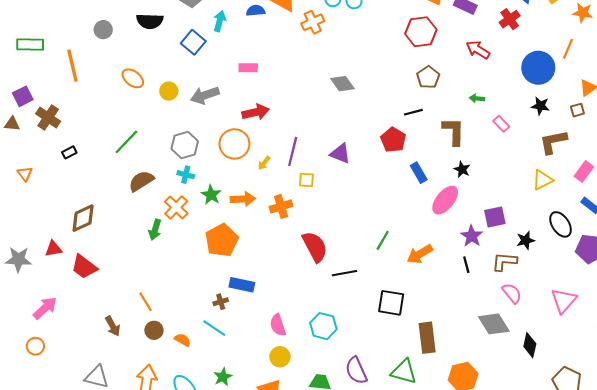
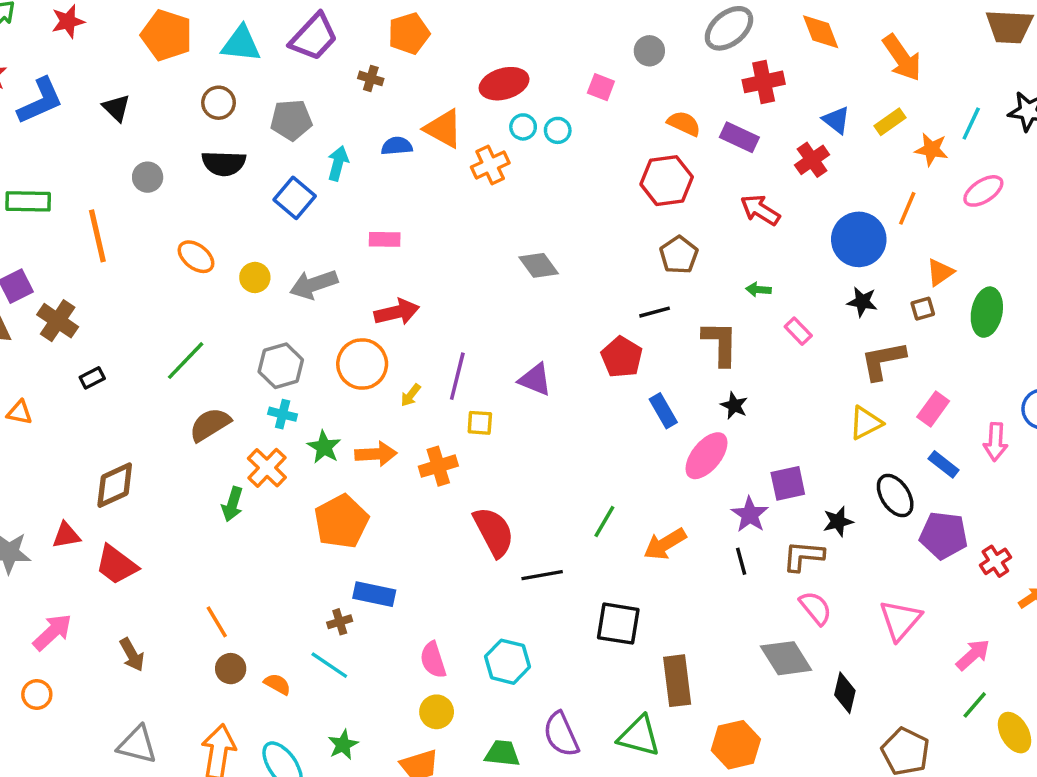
orange triangle: (25, 174) -> (20, 412), turned -42
brown arrow: (113, 326) -> (132, 655), moved

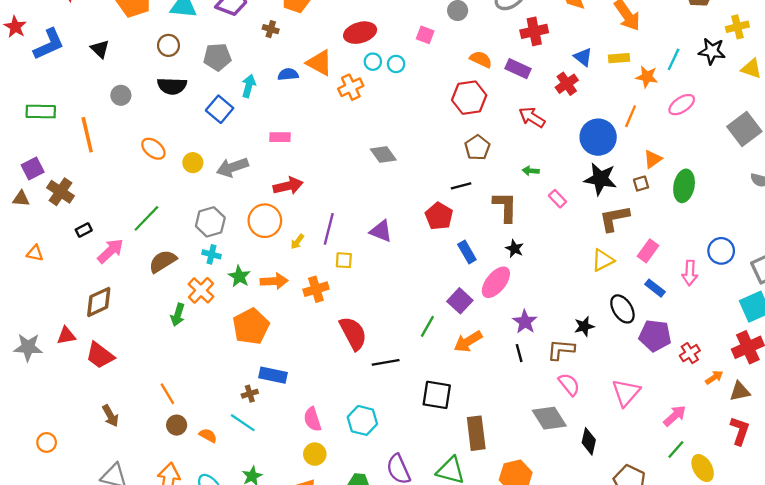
yellow rectangle: (890, 122) -> (619, 58), turned 30
black star: (862, 302) -> (600, 179), size x1.6
purple square: (788, 483) -> (460, 301), moved, turned -35
pink arrow: (52, 632) -> (110, 251), moved

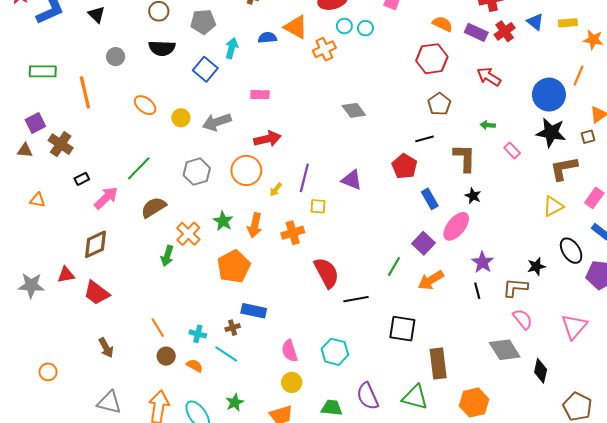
red cross: (567, 84) -> (505, 31), moved
cyan cross: (211, 254) -> (198, 334), moved
orange arrow: (274, 281) -> (255, 225), turned 105

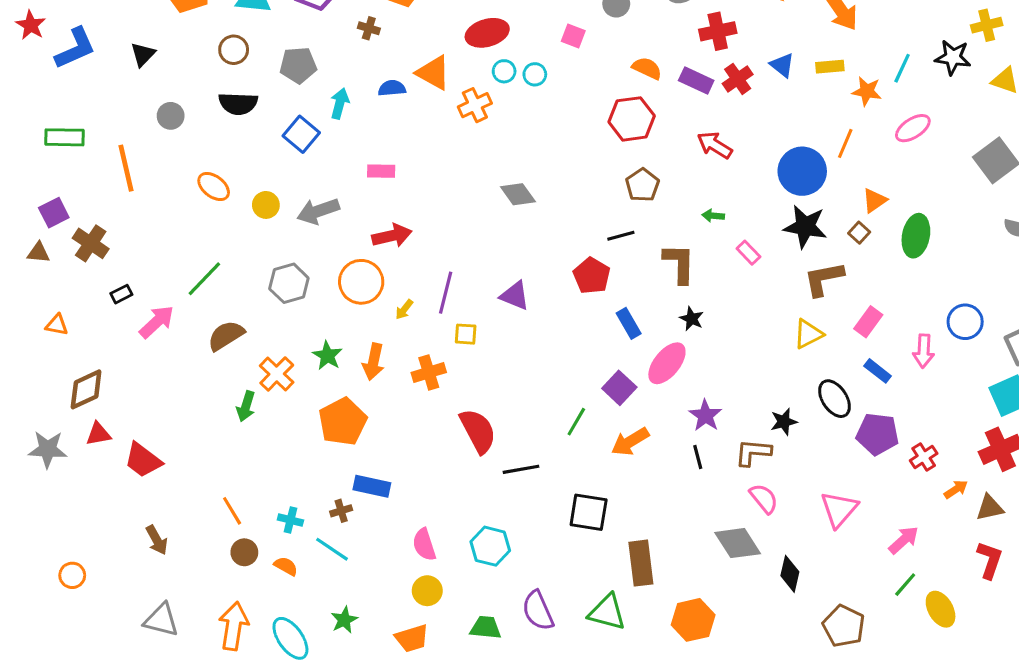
black triangle: (97, 14) -> (143, 54), turned 30
brown square: (588, 137) -> (859, 233), turned -32
brown diamond: (96, 244) -> (86, 389), moved

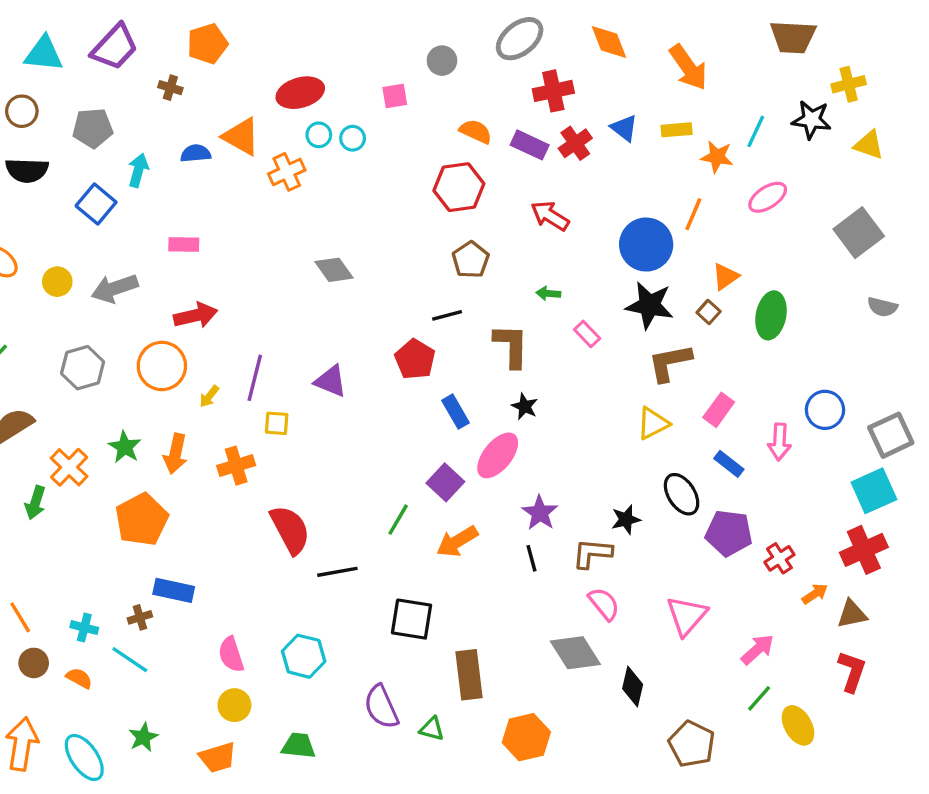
pink square: (573, 36) -> (395, 96), turned -30
purple semicircle: (538, 611) -> (381, 707), moved
green triangle: (607, 612) -> (432, 729), size x0.6

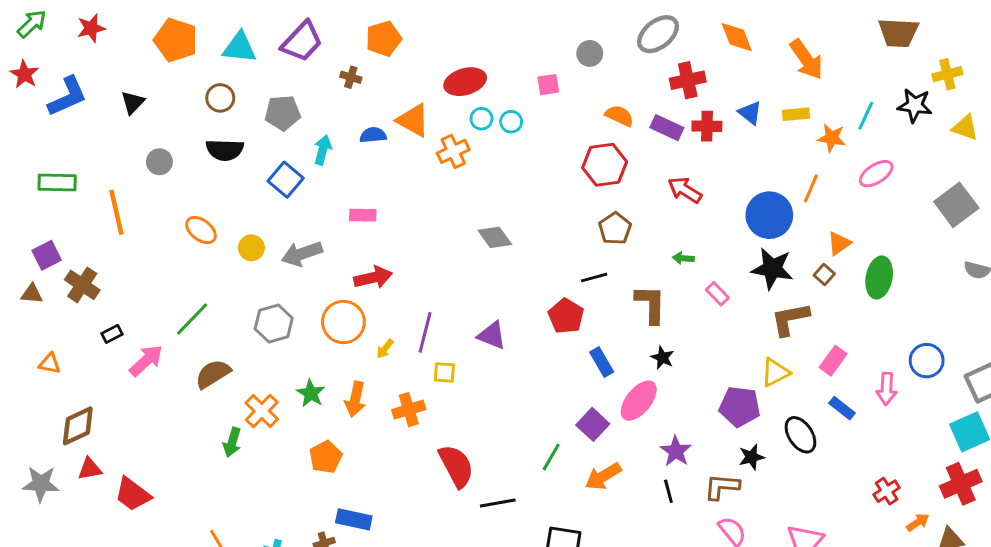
red cross: (575, 143) -> (707, 126), turned 36
orange pentagon: (142, 520) -> (326, 457), size x0.7
purple pentagon: (729, 533) -> (740, 407), moved

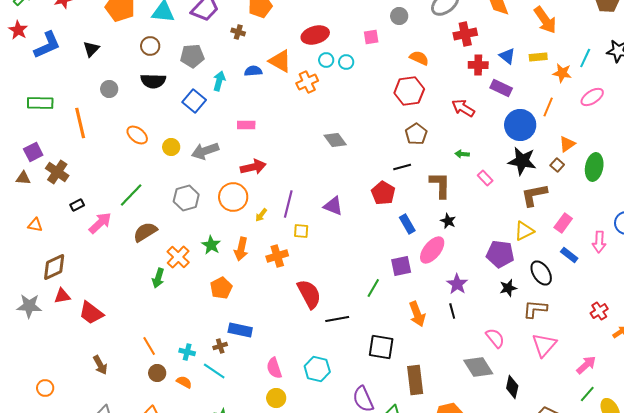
purple rectangle: (667, 128) -> (501, 88), moved
purple square: (593, 424) -> (401, 266), turned 35
orange arrow: (603, 476) -> (417, 314), moved, turned -80
brown L-shape: (722, 487) -> (535, 309), moved

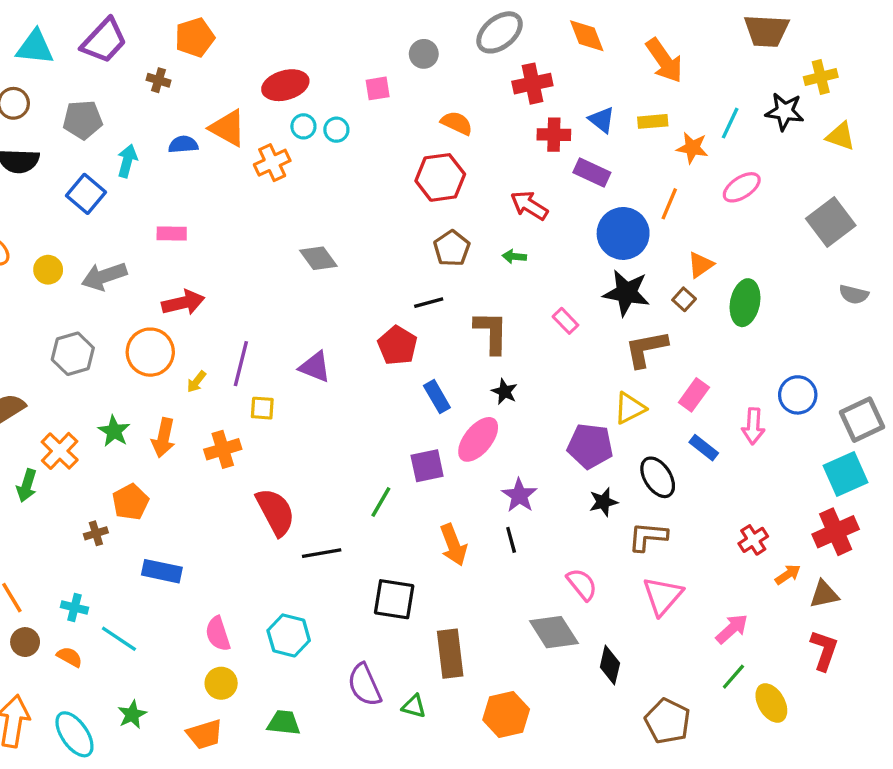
green arrow: (462, 154) -> (514, 257), moved
brown cross: (220, 346) -> (96, 533), moved

